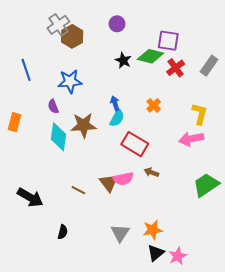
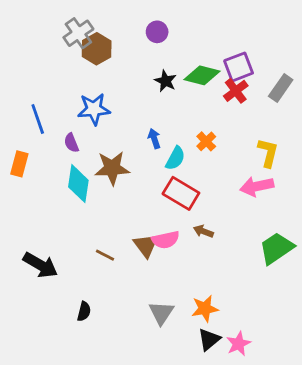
purple square: (168, 41) -> (239, 67), moved, turned -30
blue line: (26, 70) -> (38, 119), moved
cyan semicircle: (117, 118) -> (175, 158), moved

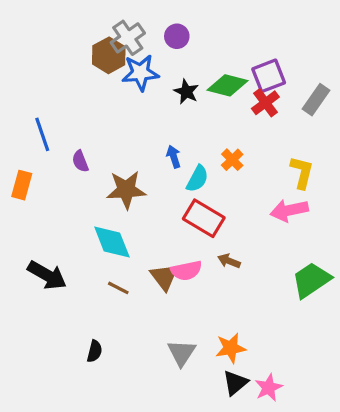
gray cross: (78, 33) -> (128, 38), moved
blue star: (94, 109) -> (140, 73), moved
cyan diamond: (78, 184) -> (112, 242), moved, turned -30
black arrow: (40, 265) -> (47, 275), moved

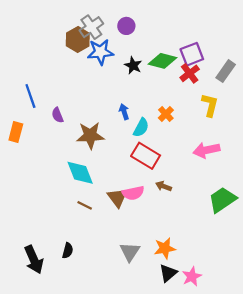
yellow L-shape: (302, 172) -> (210, 105), moved
black arrow: (47, 275) -> (34, 260), moved, turned 36

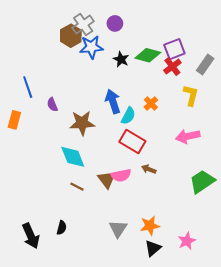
blue arrow: (124, 112) -> (113, 101), size x1.6
pink star: (192, 277) -> (187, 241), moved

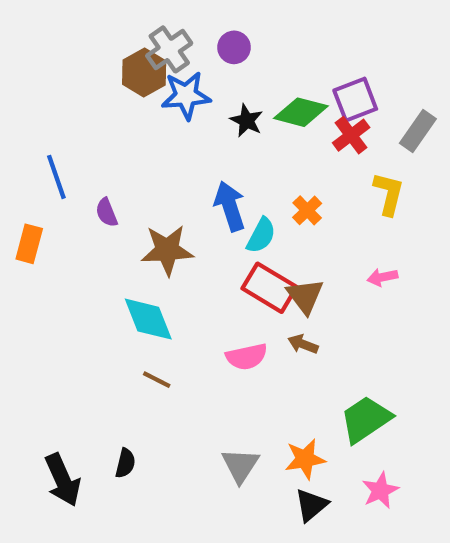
pink arrow: (188, 136) -> (382, 277), size x0.6
brown triangle: (107, 179) -> (305, 296), moved
green trapezoid: (202, 181) -> (366, 419), moved

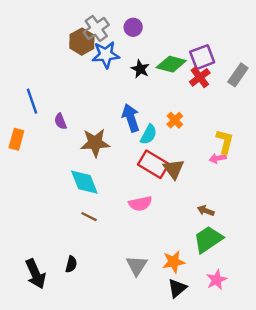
yellow L-shape: (389, 194) -> (225, 142), moved
brown arrow: (303, 344) -> (206, 211), moved

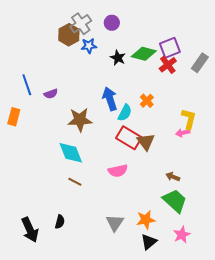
blue star: (106, 55) -> (89, 46), size x0.7
purple semicircle: (60, 121) -> (51, 94), moved, turned -88
green trapezoid: (208, 239) -> (175, 201), turned 76

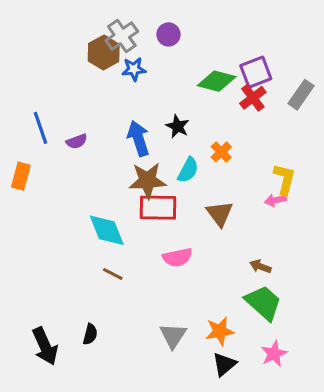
black star: (118, 58) -> (178, 126), moved
blue arrow: (110, 99) -> (138, 138), moved
brown star: (80, 120) -> (147, 181), moved
red rectangle: (129, 138) -> (158, 208), moved, turned -30

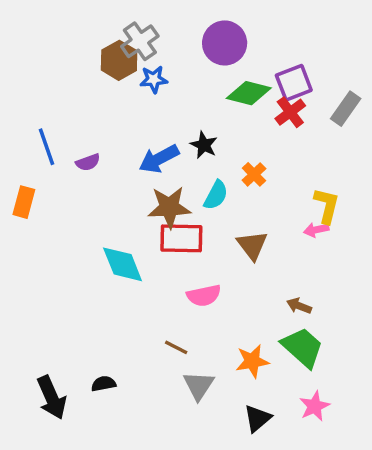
purple circle: (168, 34) -> (225, 43), moved, size x1.6
blue arrow: (138, 138) -> (159, 159), turned -100
brown line: (113, 274) -> (176, 347), moved
orange star: (220, 331) -> (252, 361), moved
black semicircle: (90, 334) -> (104, 384), turned -115

